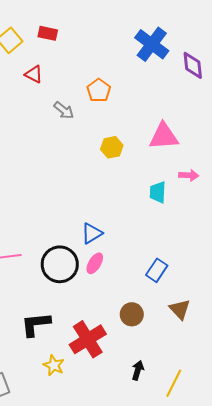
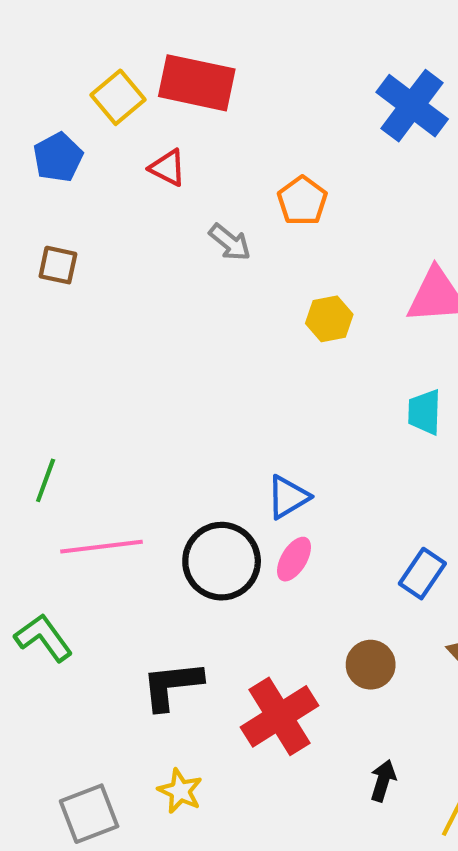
red rectangle: (48, 33) -> (197, 83), size x1.8
yellow star: (54, 365) -> (180, 791), moved

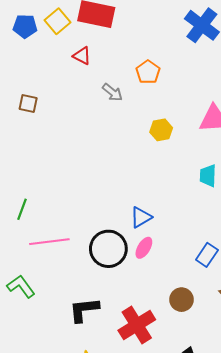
blue pentagon: (58, 157) -> (25, 26), moved, turned 30

